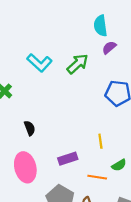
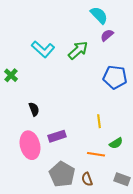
cyan semicircle: (100, 26) -> (99, 15), turned 144
purple rectangle: (68, 159) -> (57, 136), moved

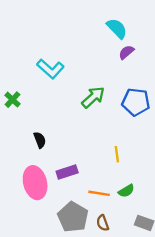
green arrow: (78, 50) -> (93, 97), moved
green semicircle: (116, 143) -> (126, 191), moved
orange line: (96, 154) -> (99, 193), moved

